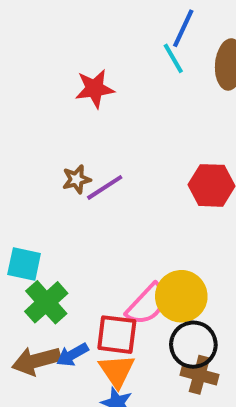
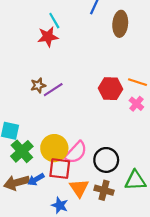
cyan line: (173, 58) -> (54, 21), moved
yellow circle: (181, 296) -> (54, 148), moved
black circle: (193, 345) -> (106, 160), moved
orange triangle: (117, 371) -> (79, 188), moved

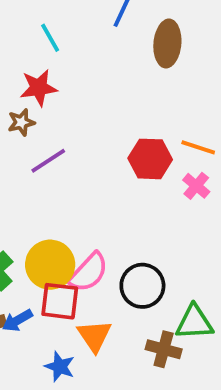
red star: (48, 37) -> (39, 88), moved
brown star: (38, 85) -> (21, 122), moved
brown cross: (104, 190) -> (164, 349), moved

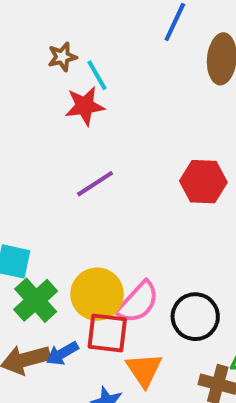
cyan line: (50, 38) -> (97, 75), moved
brown star: (21, 122) -> (62, 57), moved

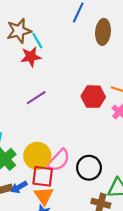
brown star: (62, 57) -> (19, 31), size x1.6
orange triangle: (144, 370) -> (44, 196), moved

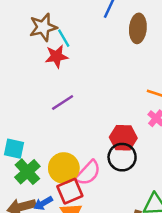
red hexagon: (93, 97) -> (123, 138), moved
black circle: (89, 168) -> (122, 157), moved
red square: (43, 176) -> (70, 191), turned -30

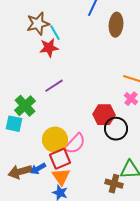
black circle: (122, 157) -> (116, 129), moved
green cross: (27, 172) -> (25, 106), moved

